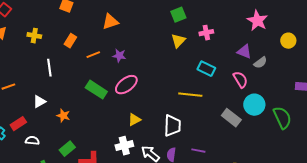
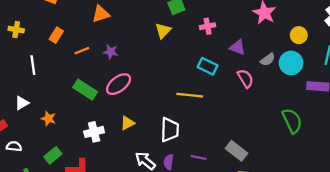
yellow triangle: (178, 41) -> (163, 31), moved
purple triangle: (244, 52) -> (238, 47), moved
cyan circle: (254, 105) -> (291, 63), moved
gray rectangle: (231, 118) -> (236, 151), moved
white cross: (124, 146) -> (94, 132), moved

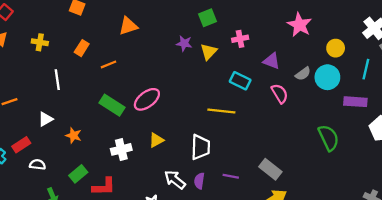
yellow triangle: (163, 31) -> (209, 52), moved
purple star: (111, 52) -> (184, 43), moved

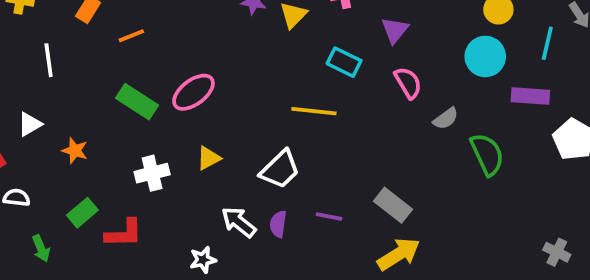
purple triangle: (272, 61) -> (395, 30), turned 48
gray semicircle: (303, 74) -> (446, 119), moved
white trapezoid: (200, 147) -> (280, 169), turned 44

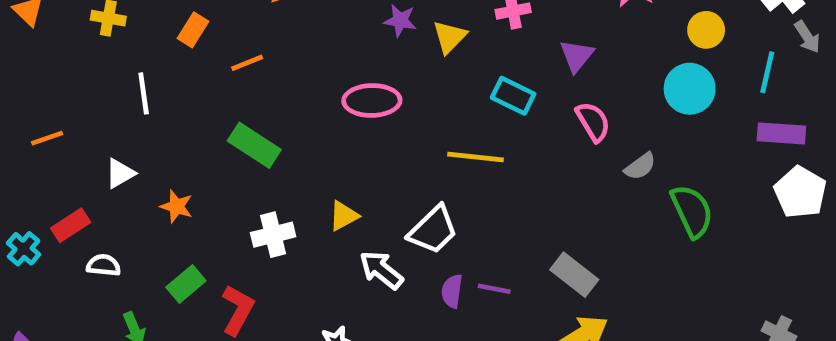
pink ellipse: (193, 92) -> (372, 100), moved, turned 36
purple rectangle: (530, 96) -> (781, 133), moved
white arrow: (239, 222) -> (381, 270), moved
purple semicircle: (278, 224) -> (452, 291), moved
red L-shape: (124, 233) -> (238, 310), turned -60

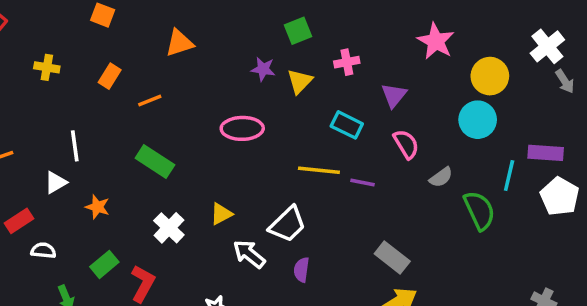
yellow circle: (706, 30) -> (490, 76), size x1.4
cyan line: (767, 72) -> (509, 176), moved
white line: (144, 93) -> (75, 146), moved
white cross: (273, 235) -> (169, 228), turned -32
purple line: (494, 289) -> (363, 182), moved

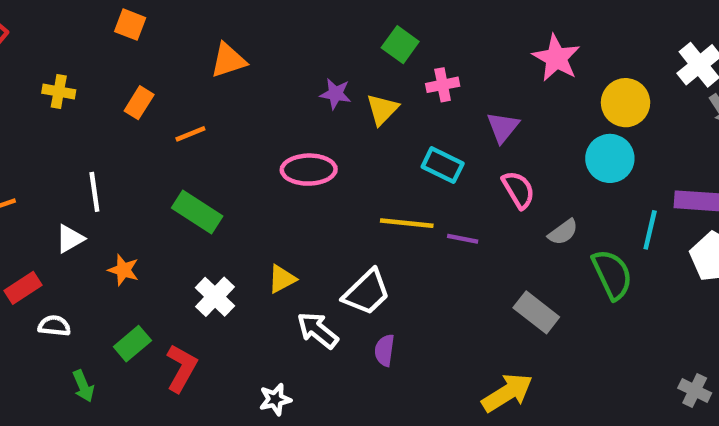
green square: (298, 31) -> (400, 45), moved, turned -32
gray rectangle: (392, 257) -> (536, 312), moved

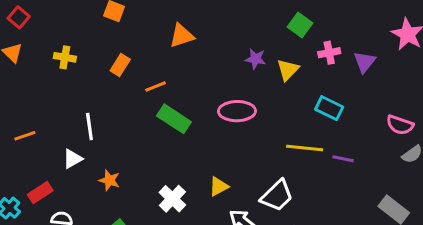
purple triangle: (503, 127) -> (365, 62), moved
pink semicircle: (518, 190) -> (400, 125), moved, turned 140
green rectangle: (197, 212) -> (174, 119), moved

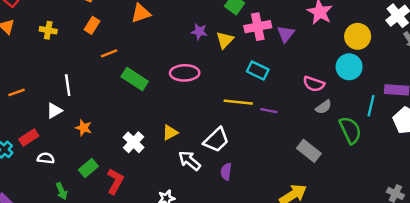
pink cross: (329, 53) -> (258, 27), size x1.5
orange rectangle: (120, 65) -> (92, 25), moved
orange line: (156, 87) -> (109, 53), moved

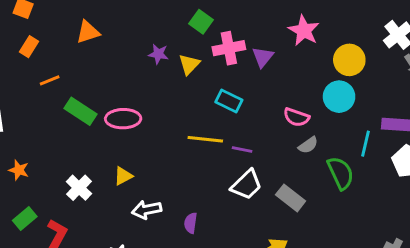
pink ellipse: (185, 73) -> (123, 119), moved
white trapezoid: (216, 140) -> (246, 185), moved
white arrow: (190, 161) -> (147, 210), turned -50

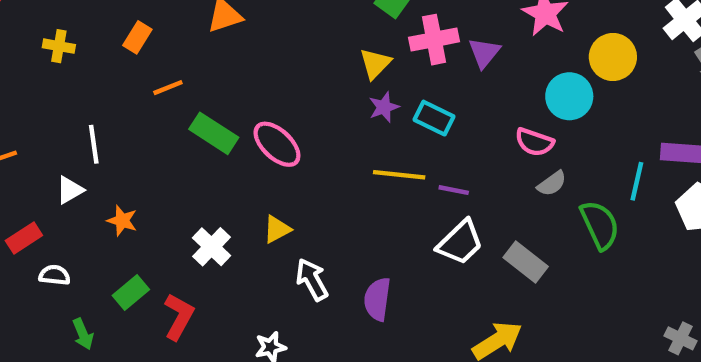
purple star: (158, 54) -> (384, 107), moved, turned -30
cyan circle: (339, 97) -> (569, 96), moved
pink ellipse: (123, 119) -> (277, 144), turned 44
white arrow: (147, 210) -> (312, 279), turned 72
purple semicircle: (191, 223) -> (377, 299), size x1.4

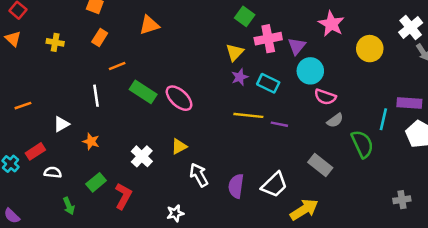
cyan circle: (569, 96) -> (310, 71), moved
white line: (94, 144) -> (96, 96), moved
white trapezoid: (460, 242) -> (274, 185), moved
gray cross: (681, 338) -> (402, 200), moved, turned -35

